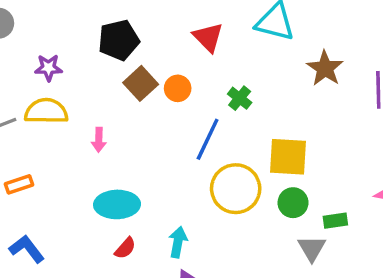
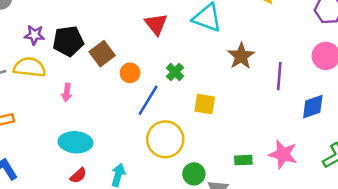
black pentagon: (119, 40) -> (68, 41), moved
orange circle: (178, 88) -> (130, 73), moved
yellow square: (288, 157) -> (205, 104), moved, size x0.7
green circle: (293, 203) -> (194, 174), moved
green rectangle: (335, 221) -> (243, 160), moved

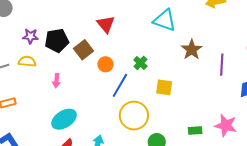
red triangle: (156, 24) -> (106, 24), moved
yellow semicircle: (30, 67) -> (27, 61), size x0.7
cyan ellipse: (75, 142) -> (64, 119), turned -35

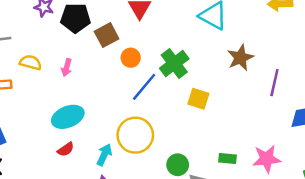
yellow semicircle: (27, 61) -> (30, 62), moved
green cross: (140, 63) -> (174, 63), size x1.6
yellow circle: (134, 116) -> (135, 135), moved
pink star: (226, 125) -> (267, 159), turned -30

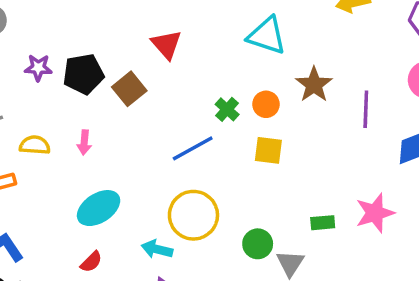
orange circle: (131, 58) -> (266, 104), moved
green cross: (174, 63) -> (227, 109), size x0.6
blue line: (144, 87) -> (193, 148), turned 32
red semicircle: (66, 149) -> (91, 262), moved
cyan arrow: (104, 155) -> (157, 249), turned -90

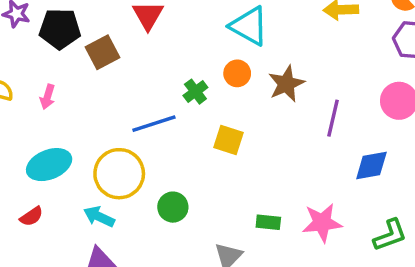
orange circle: (266, 104) -> (237, 73), moved
yellow circle: (193, 215) -> (119, 174), moved
green circle: (258, 244) -> (173, 207), moved

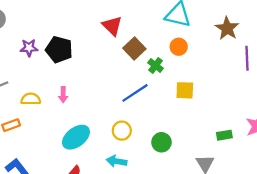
black pentagon: (60, 29) -> (59, 50), turned 30
brown square: (102, 52) -> (134, 48), moved
brown star: (286, 84) -> (227, 28), moved
yellow circle: (119, 174) -> (122, 131), size x0.6

